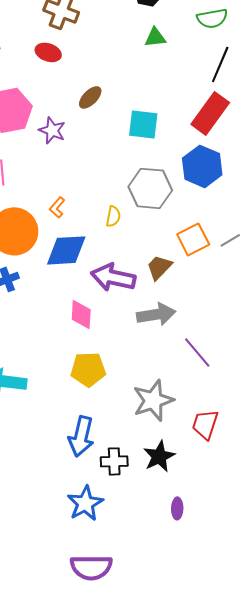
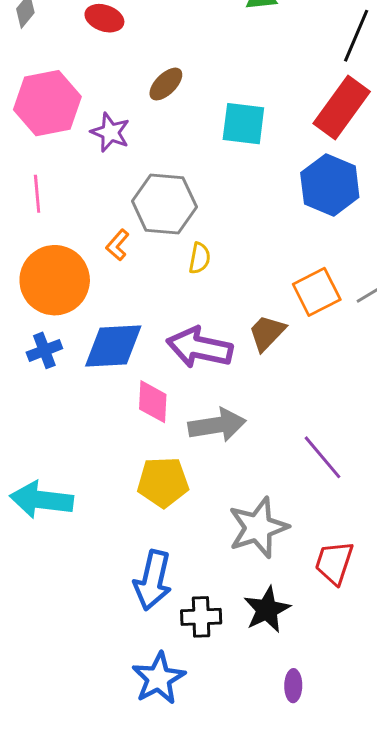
gray hexagon: (150, 188) -> (164, 204), moved
blue diamond: (66, 250) -> (113, 346), moved
gray arrow: (156, 314) -> (217, 425), moved

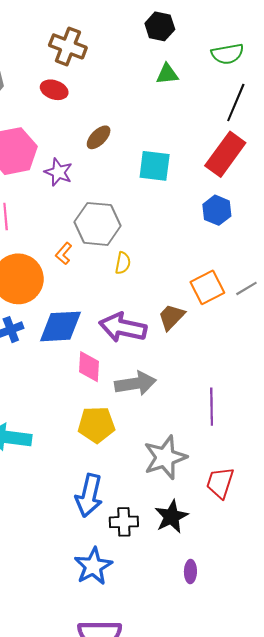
blue hexagon: (330, 185) -> (217, 210), size x0.7
purple line: (323, 457) -> (212, 407), turned 39

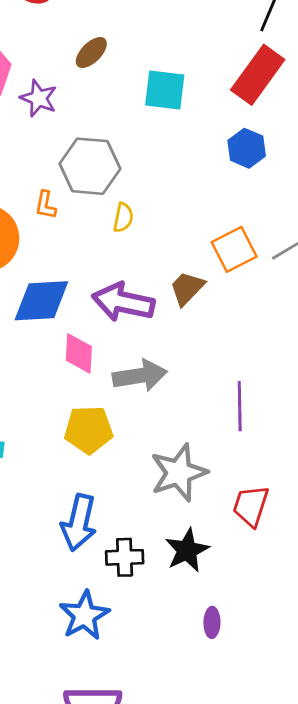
orange L-shape: (64, 254) -> (46, 205), turned -30

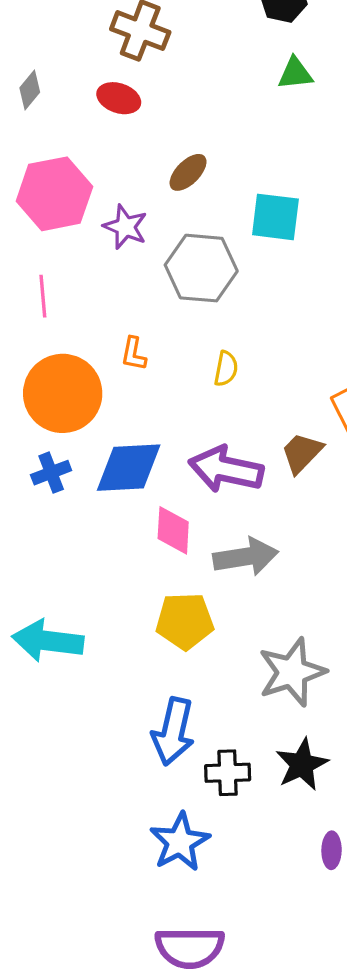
gray hexagon: (90, 166) -> (201, 268), moved

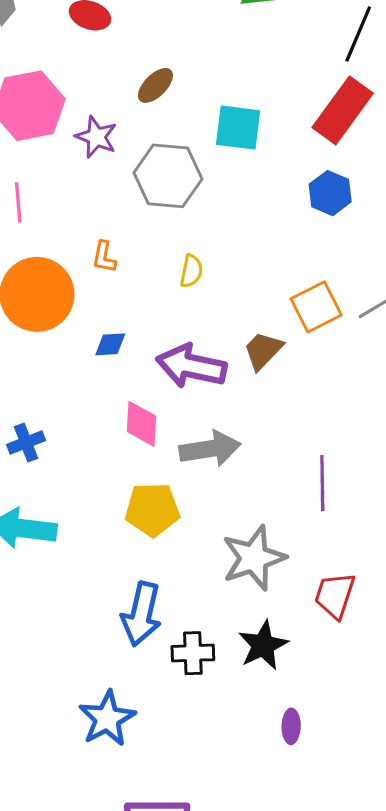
blue diamond: (129, 468) -> (110, 344), moved, size x0.5
blue cross: (51, 473) -> (26, 443), moved
blue star: (180, 842) -> (107, 719), moved

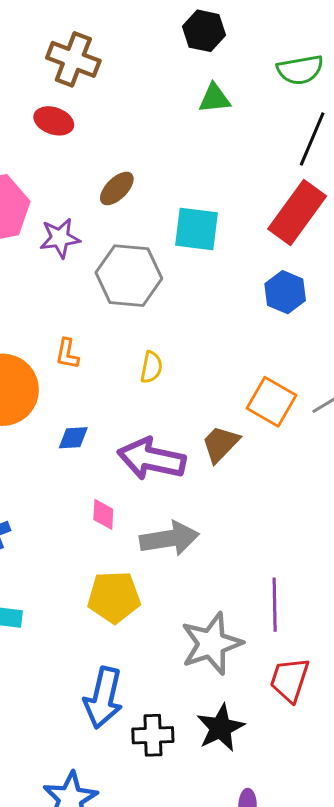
purple star: (96, 137) -> (60, 238), turned -30
orange square: (316, 307) -> (272, 402), turned -33
pink diamond: (141, 424) -> (103, 514), size x0.7
purple line: (322, 483) -> (275, 605), moved

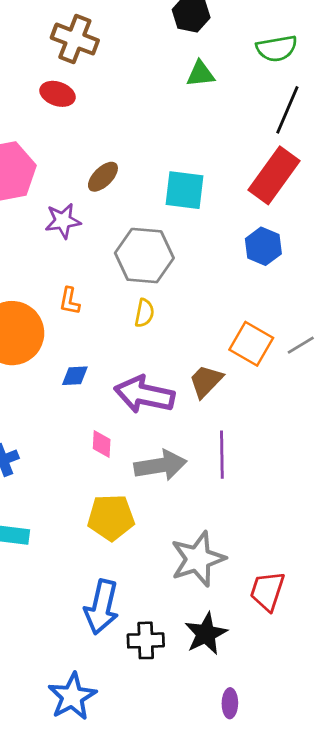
brown ellipse: (117, 188) -> (103, 177), moved
purple star: (60, 238) -> (63, 221), moved
gray hexagon: (129, 276) -> (144, 256), moved
purple line: (275, 605) -> (222, 455), moved

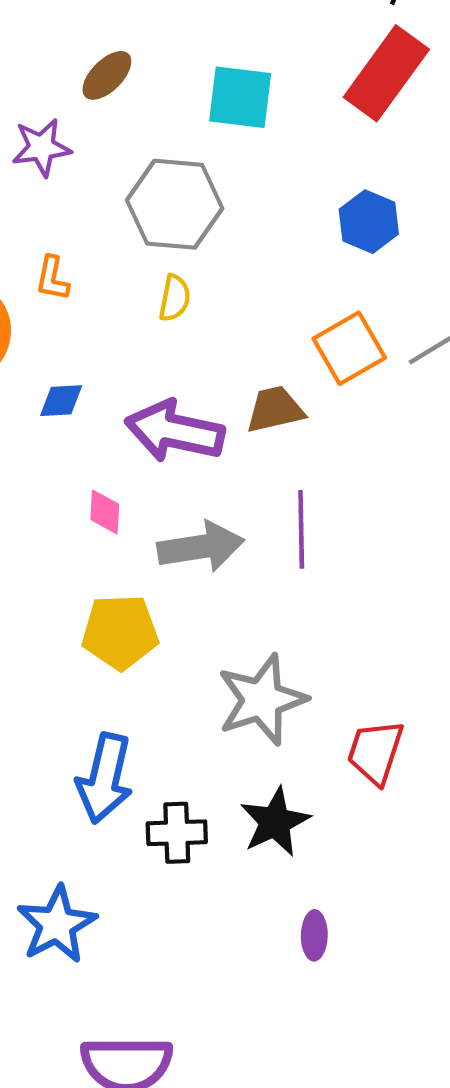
blue hexagon: (263, 246) -> (369, 222), moved
orange square: (251, 344) -> (349, 348), turned 30
brown trapezoid: (206, 381) -> (275, 409), turned 33

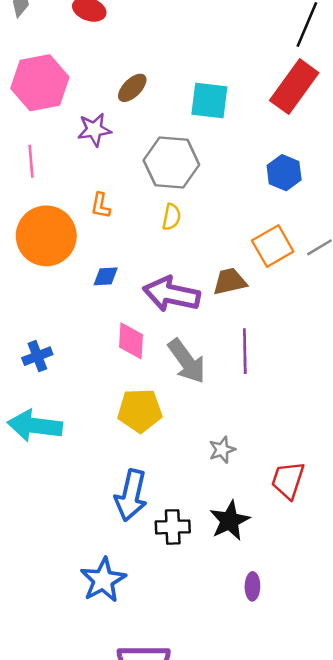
pink diamond: (105, 512) -> (131, 341), size x1.4
gray arrow: (201, 547) -> (187, 361), turned 63
gray star: (262, 700) -> (222, 450), size x0.5

